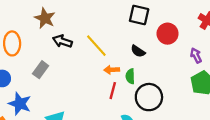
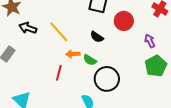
green semicircle: (130, 76) -> (90, 60), turned -56
red line: (113, 91) -> (59, 73), moved

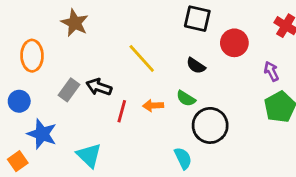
black arrow: (28, 28) -> (99, 87), moved
orange arrow: (73, 54) -> (153, 106), moved
red line: (59, 73) -> (122, 111), moved

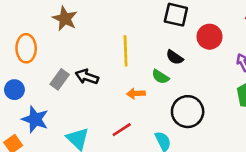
yellow line: (142, 58) -> (126, 51), turned 40
green semicircle: (186, 98) -> (160, 77), moved
red line: (122, 111) -> (122, 130), moved, turned 42

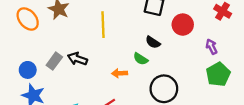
orange ellipse: (26, 48) -> (28, 19), moved, turned -40
yellow line: (126, 51) -> (103, 25), moved
blue circle: (14, 90) -> (28, 70), moved

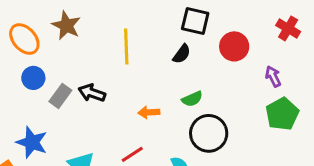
black semicircle: (153, 42) -> (182, 54), moved, turned -88
green semicircle: (141, 59) -> (192, 99), moved, turned -56
blue circle: (28, 70) -> (33, 78), moved

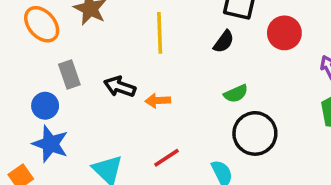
blue circle: (33, 78) -> (45, 106), moved
gray rectangle: (60, 96) -> (69, 75), moved, turned -55
orange arrow: (149, 112) -> (158, 101), moved

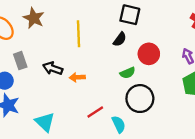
red circle: (284, 33) -> (149, 54), moved
red line: (166, 158) -> (95, 112), moved

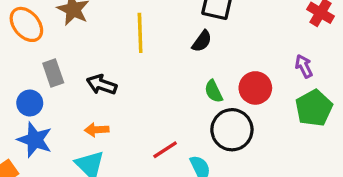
red circle: (149, 54) -> (255, 88), moved
green semicircle: (128, 73) -> (214, 91), turned 88
orange arrow: (77, 77) -> (97, 130), moved

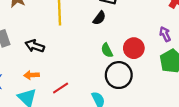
red line: (165, 150) -> (61, 88), moved

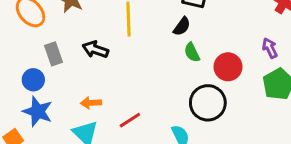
black arrow: (35, 46) -> (95, 49), moved
green semicircle: (107, 50) -> (192, 52), moved

